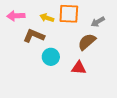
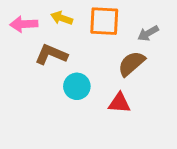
yellow arrow: (47, 18) -> (62, 18), moved

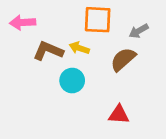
yellow arrow: (62, 18) -> (79, 48), moved
red triangle: (119, 103) -> (119, 114), moved

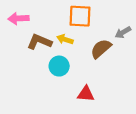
gray arrow: (139, 31) -> (123, 32), moved
red triangle: (119, 114) -> (86, 94), moved

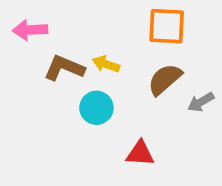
orange square: (80, 16) -> (167, 26), moved
gray arrow: (123, 32) -> (201, 102), moved

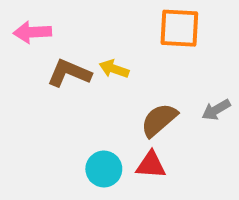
brown semicircle: (165, 79) -> (159, 120), moved
cyan circle: (96, 108) -> (104, 169), moved

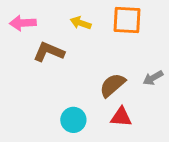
yellow arrow: (114, 69) -> (81, 23), moved
red triangle: (151, 165) -> (121, 117), moved

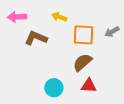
orange square: (127, 20) -> (83, 35), moved
gray arrow: (153, 78) -> (112, 32), moved

